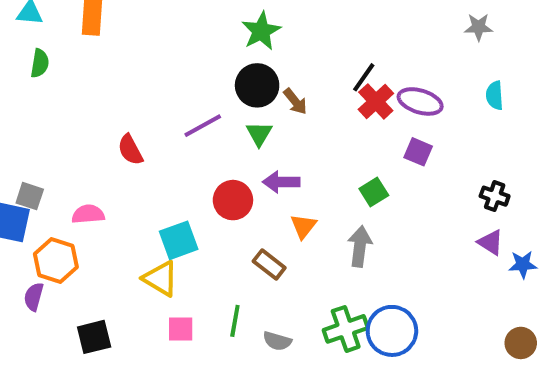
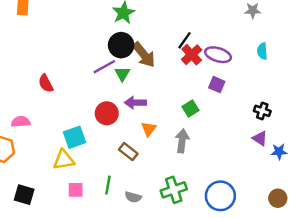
brown arrow: (295, 101) -> (144, 55), size x1.6
purple line: (203, 126) -> (104, 67), moved
yellow triangle: (161, 279) -> (64, 160), turned -40
blue circle: (392, 331) -> (220, 196), moved
black square: (94, 337) -> (24, 195), turned 30

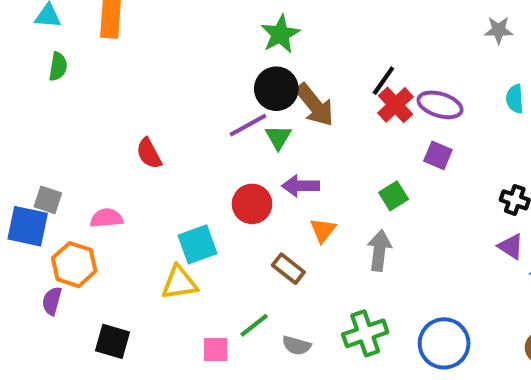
green line: (108, 185) -> (254, 325), turned 42
pink square: (76, 190) -> (216, 349), moved

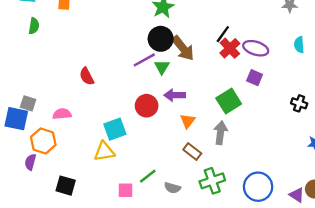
green square: (394, 196) -> (229, 101), size x1.5
purple triangle: (511, 246) -> (297, 195), moved
brown rectangle: (288, 269) -> (192, 151), moved

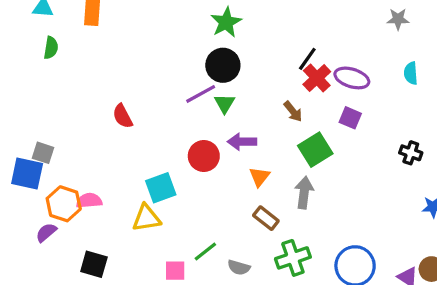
brown arrow: (183, 48) -> (293, 111), moved, size x0.6
pink semicircle: (62, 114) -> (89, 201), moved
purple semicircle: (30, 162) -> (46, 232), turned 35

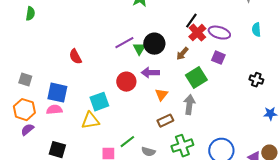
black circle: (223, 65) -> (154, 44), moved
brown arrow: (293, 111) -> (182, 54), turned 80
blue square: (27, 174) -> (57, 93), moved
orange hexagon: (64, 204) -> (24, 110), moved
brown rectangle: (266, 218) -> (165, 121), turned -63

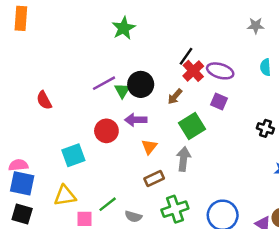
blue square: (57, 93) -> (22, 183), moved
yellow triangle: (90, 121) -> (65, 196), moved

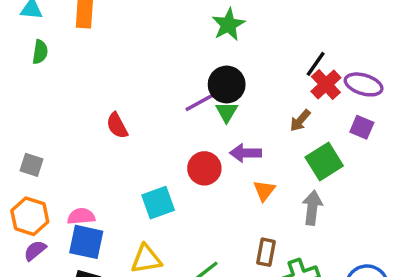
black circle: (141, 84) -> (227, 84), moved
brown rectangle: (154, 179) -> (266, 252), moved, turned -54

